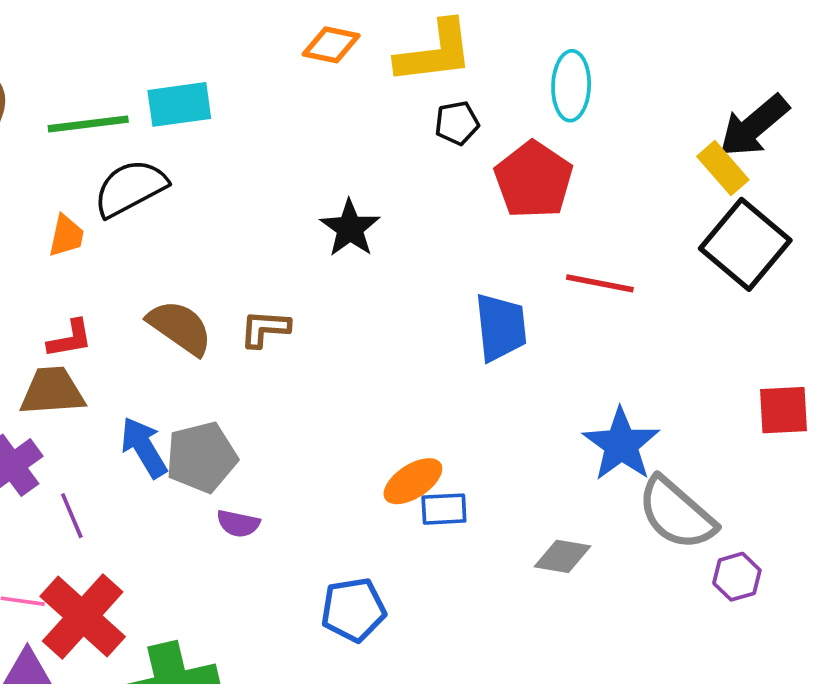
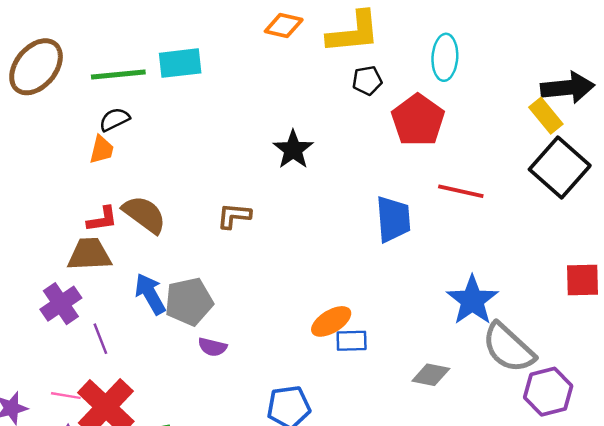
black arrow: (754, 126) -> (568, 88), turned -147
black semicircle: (130, 188) -> (114, 119), moved, size x0.6
brown semicircle: (180, 327) -> (144, 214), moved
purple hexagon: (737, 577) -> (548, 392), size x1.5

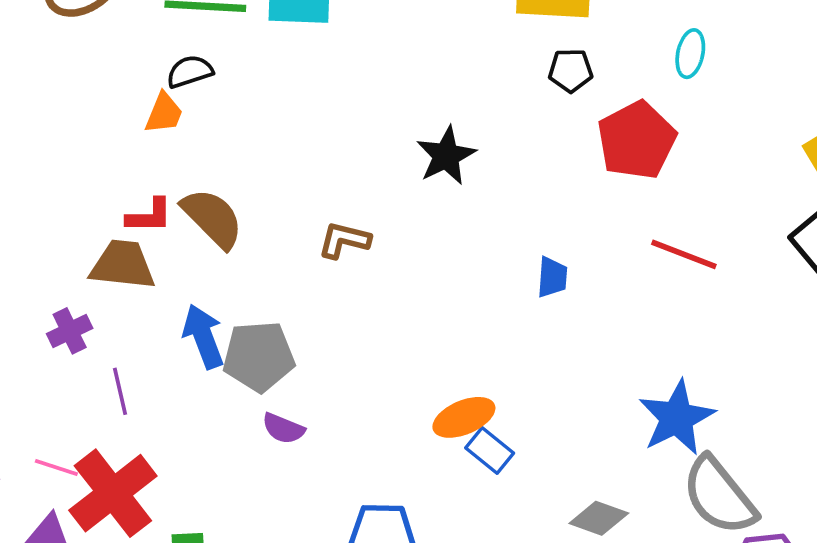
cyan ellipse: (445, 57) -> (690, 54), size x0.7
blue trapezoid: (393, 219) -> (552, 277), moved, size x0.6
purple cross: (61, 304) -> (70, 331), size x0.7
blue rectangle: (352, 341) -> (490, 450), turned 32

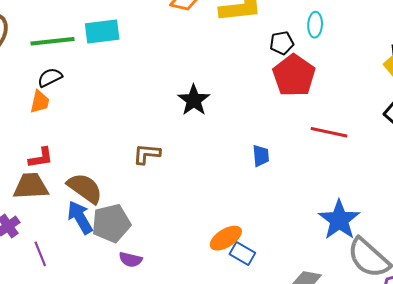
black pentagon: (571, 70) -> (282, 43), moved
brown semicircle: (212, 218) -> (85, 188), moved

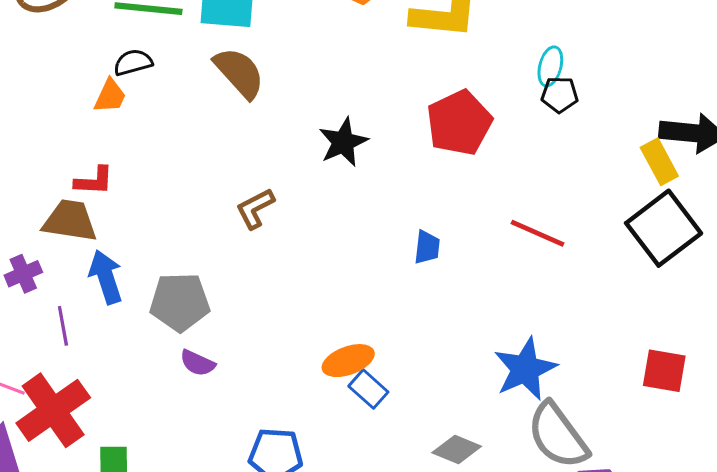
black pentagon: (282, 43) -> (560, 95), moved
red pentagon: (294, 75) -> (459, 123), moved
brown L-shape: (147, 154) -> (255, 208), turned -44
brown semicircle: (85, 188) -> (239, 73), moved
blue arrow: (80, 217) -> (106, 277), moved

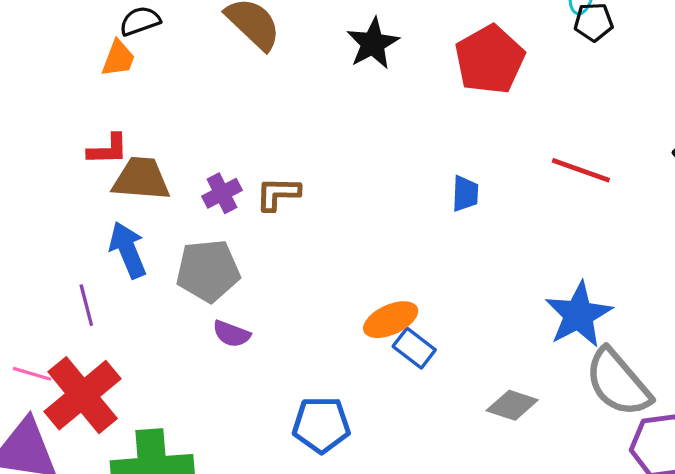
black star: (343, 142) -> (373, 43), moved
brown L-shape: (255, 208) -> (278, 194), moved, turned 33
brown trapezoid: (70, 221) -> (141, 179), moved
purple cross: (23, 274) -> (222, 193), moved

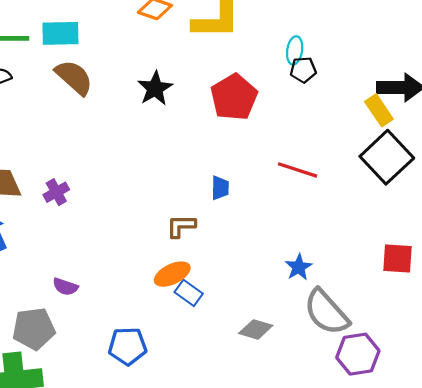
brown L-shape: (278, 194) -> (181, 226), moved
gray pentagon: (208, 271) -> (34, 329), moved
blue star: (578, 315) -> (299, 267), size x0.6

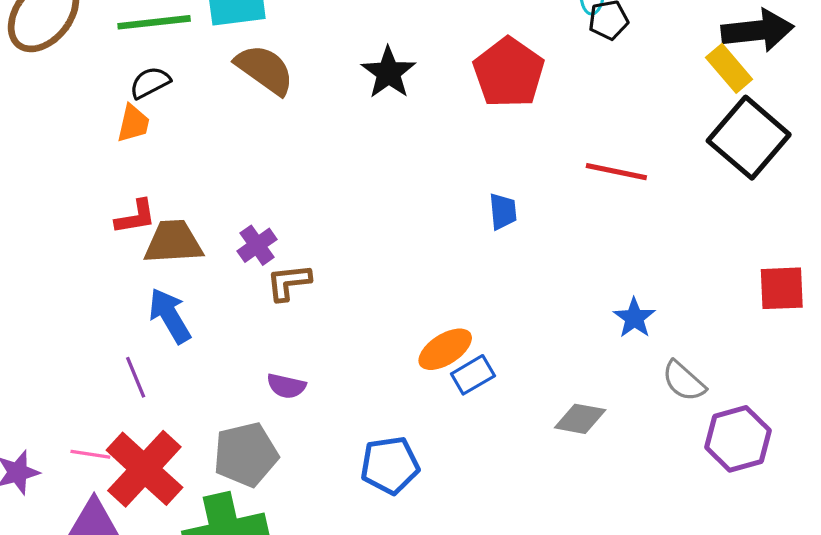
brown L-shape: (181, 226) -> (289, 282), moved
blue rectangle: (189, 293) -> (473, 375), turned -60
gray semicircle: (326, 312) -> (684, 381), size x0.6

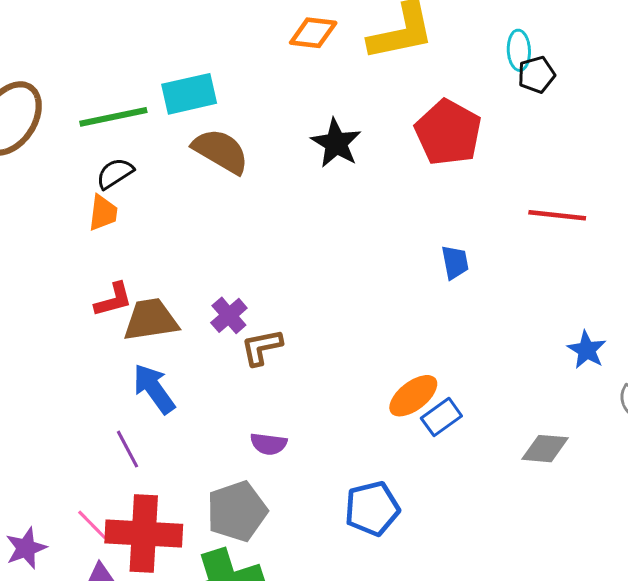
pink line: (90, 454) -> (92, 525), turned 42
red cross: (144, 469) -> (144, 534), turned -34

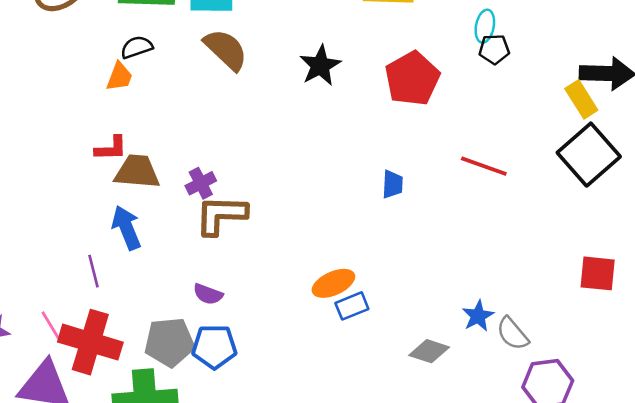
brown L-shape: (262, 347) -> (221, 215), size x1.5
blue star: (587, 350) -> (478, 316), moved
blue pentagon: (372, 509) -> (214, 347), moved

